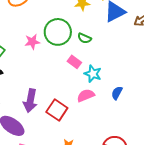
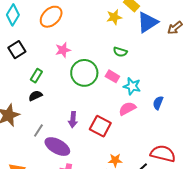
green circle: (58, 32) -> (84, 73), moved
pink star: (32, 42) -> (63, 50), moved
purple arrow: (30, 101) -> (73, 120), size x0.7

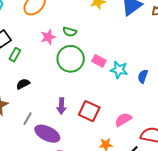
green semicircle: (120, 52) -> (70, 32), moved
green rectangle: (36, 76) -> (15, 55), moved
blue semicircle: (158, 103) -> (143, 76), moved
pink semicircle: (127, 109) -> (123, 120), moved

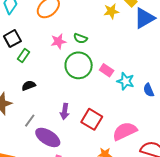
blue semicircle: (143, 76) -> (149, 90), turned -48
pink semicircle: (123, 120) -> (125, 131), size x1.4

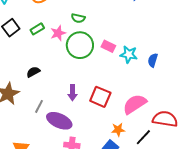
pink star: (58, 41) -> (58, 33), moved
green rectangle: (23, 56) -> (37, 29), moved, turned 32
blue semicircle: (149, 90) -> (153, 60), turned 48

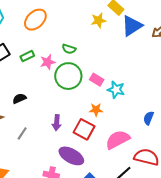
blue semicircle: (153, 60) -> (149, 118), moved
purple ellipse: (59, 121) -> (71, 156), moved
orange star: (118, 130) -> (96, 110), moved

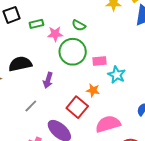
pink rectangle: (97, 80) -> (100, 61), turned -48
black semicircle: (19, 99) -> (20, 64), size x1.6
purple arrow: (57, 123) -> (48, 80), moved
gray line: (22, 133) -> (31, 106), moved

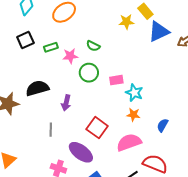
green circle: (73, 52) -> (89, 73), size x0.7
orange star: (93, 90) -> (133, 115), moved
gray line: (31, 106) -> (51, 130), turned -40

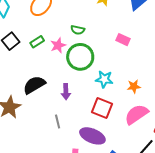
green circle: (89, 73) -> (80, 57), size x1.4
pink rectangle: (116, 80) -> (123, 40), moved, turned 48
cyan star: (134, 93) -> (104, 79), moved

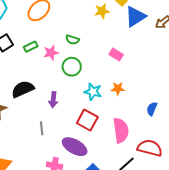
green circle: (80, 57) -> (72, 67), size x0.7
orange star: (134, 86) -> (118, 88), moved
pink semicircle: (136, 114) -> (121, 130), turned 110

